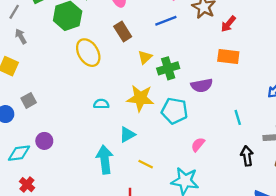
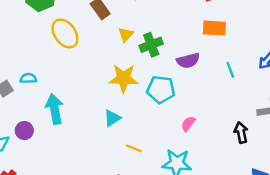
cyan semicircle: (101, 104) -> (28, 78), moved
cyan line: (238, 117) -> (230, 70), moved
cyan arrow: (105, 160) -> (55, 109), moved

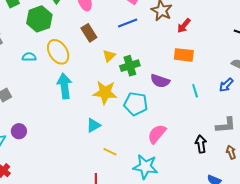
purple semicircle: (188, 61) -> (160, 81), turned 30
cyan semicircle: (28, 78) -> (29, 57), moved
cyan arrow: (55, 109) -> (65, 86), moved
pink semicircle: (188, 124) -> (157, 134), size x1.5

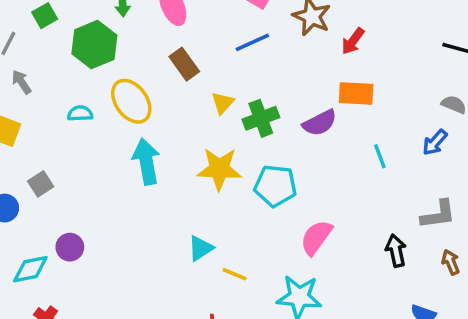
purple semicircle: (160, 81) -> (320, 123), moved, turned -42
cyan triangle: (93, 125) -> (201, 248), moved

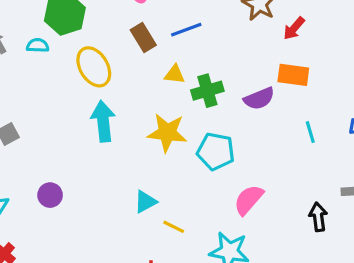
blue line: (252, 42) -> (186, 30), moved
yellow triangle: (223, 103) -> (175, 74), turned 50
cyan semicircle: (80, 113) -> (38, 45), moved
purple circle: (70, 247) -> (50, 195), moved

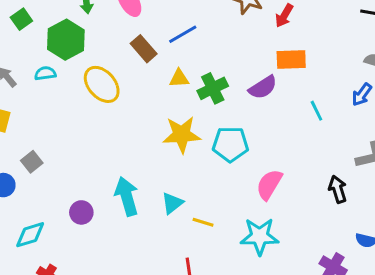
cyan arrow: (103, 121) -> (127, 196), moved

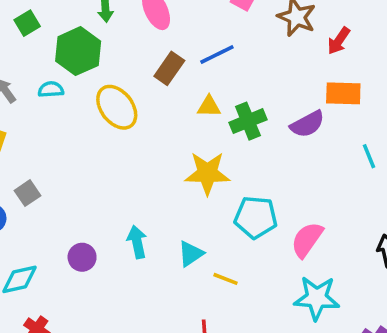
brown rectangle: (144, 49) -> (169, 68), turned 72
cyan pentagon: (230, 144) -> (256, 217), moved
cyan arrow: (127, 196) -> (137, 242), size x0.7
cyan star: (260, 236) -> (317, 298), moved

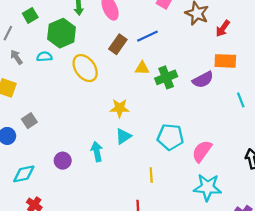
yellow star: (207, 173) -> (120, 108), moved, size x0.7
cyan triangle: (191, 254) -> (123, 136), moved
yellow line: (225, 279) -> (151, 175), turned 64

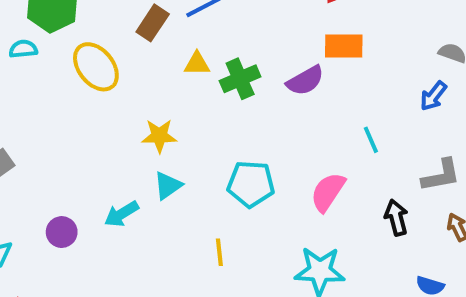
cyan line: (241, 100) -> (371, 140), moved
pink semicircle: (202, 151) -> (328, 192), moved
cyan arrow: (97, 152) -> (122, 214), turned -108

